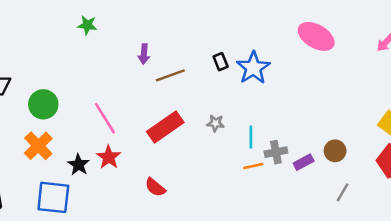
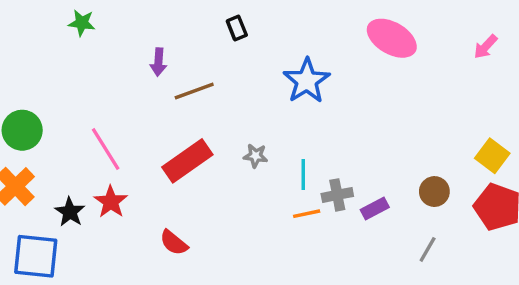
black rectangle: (221, 62) -> (237, 28), moved
brown circle: (335, 151) -> (434, 192), moved

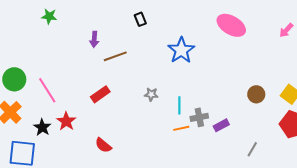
pink line: (106, 149) -> (47, 90), moved
red rectangle: (187, 161) -> (100, 94), moved, size x0.7
brown circle: (434, 192) -> (256, 94), moved

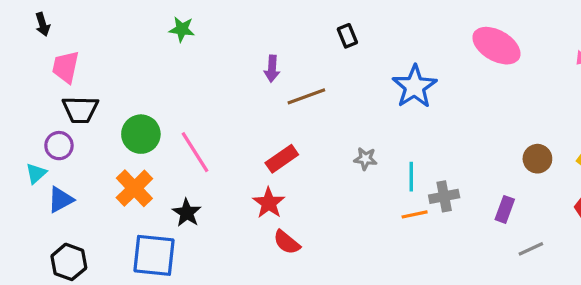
green star: (49, 16) -> (182, 29), moved
red star: (66, 121) -> (269, 203), moved
purple rectangle: (221, 125) -> (505, 209), moved, turned -42
gray line: (252, 149) -> (531, 249), turned 35

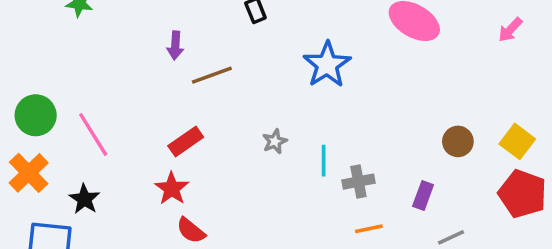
gray star: (365, 159) -> (275, 141), turned -30
orange line: (415, 214) -> (369, 229), moved

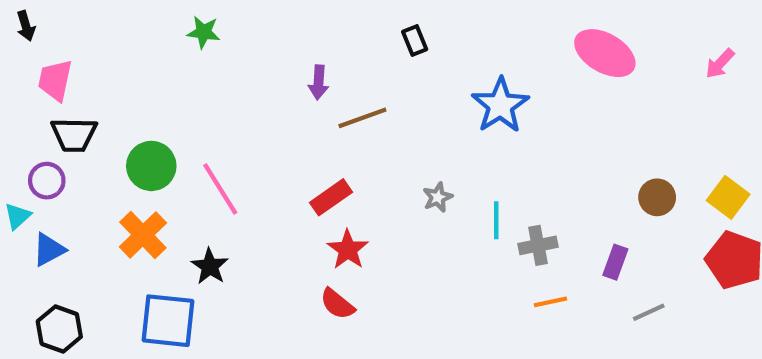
red star: (172, 189) -> (348, 250), moved

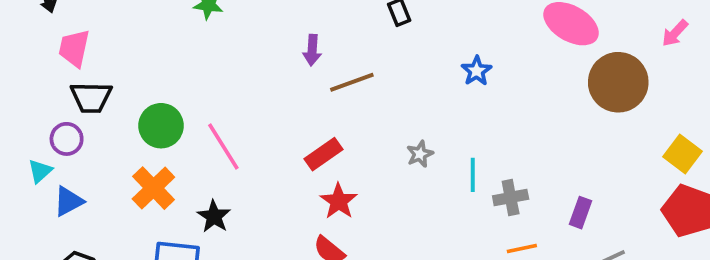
blue star: (500, 105) -> (477, 71), size x0.6
brown circle: (657, 197) -> (618, 82), moved, size x1.8

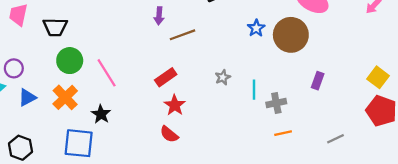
brown circle: (618, 82) -> (291, 35), moved
black trapezoid: (91, 97) -> (55, 27), moved
blue triangle: (68, 201) -> (27, 97), moved
purple rectangle: (580, 213) -> (318, 81), moved

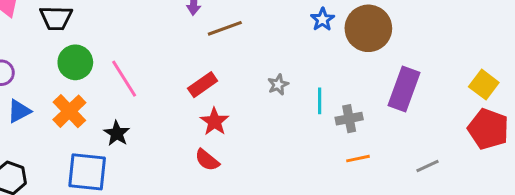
purple rectangle: (318, 81) -> (404, 89), size x1.8

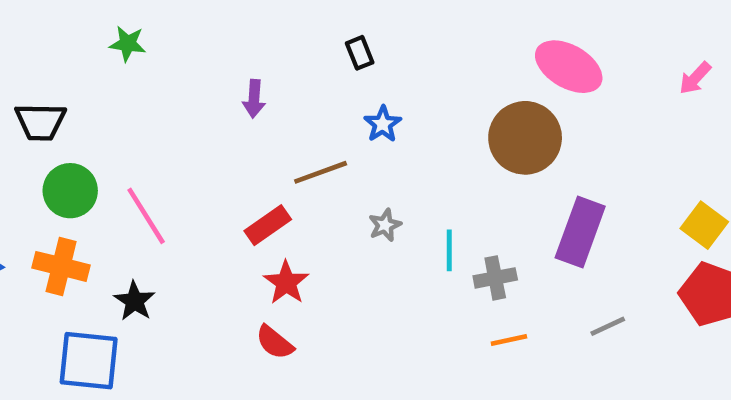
blue star: (322, 19) -> (383, 124), moved
brown line: (225, 28) -> (321, 172), moved
orange cross: (69, 111) -> (61, 266), turned -32
gray line: (428, 166) -> (608, 326), moved

